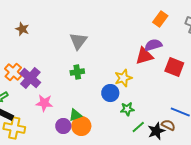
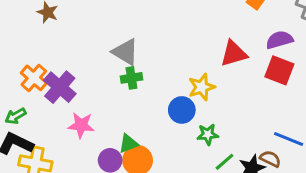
gray triangle: (78, 41) -> (125, 52), moved, turned -36
purple semicircle: (153, 45) -> (279, 40), moved

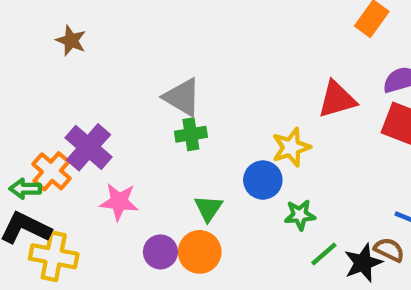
orange cross: (34, 78) -> (51, 171), moved
green arrow: (16, 116) -> (25, 189), turned 30
green triangle: (128, 144) -> (208, 208), moved, turned -35

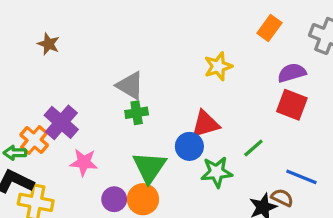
red triangle: (337, 99) -> (205, 124), moved
yellow star: (291, 147) -> (218, 66), moved
green triangle: (208, 208) -> (149, 167), size x1.6
green star: (300, 215) -> (217, 172), size x1.4
green line: (324, 254) -> (253, 148), moved

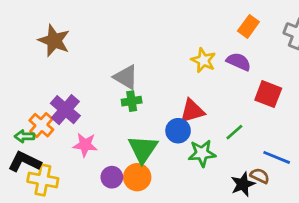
brown star: (49, 44) -> (54, 41), size x1.6
yellow star: (218, 66) -> (203, 60), turned -30
purple semicircle: (292, 73) -> (239, 62), moved, turned 40

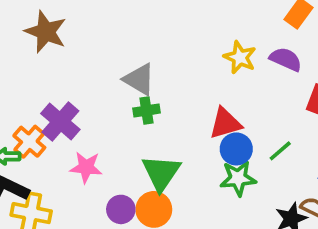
blue circle: (178, 131) -> (236, 149), moved

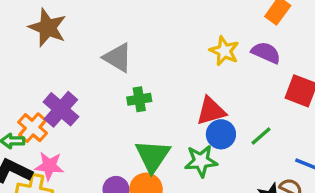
gray triangle: (139, 79) -> (118, 58), moved
pink star: (86, 167) -> (49, 166), moved
green star: (238, 178) -> (201, 161), moved

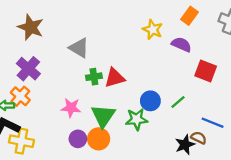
yellow star: (224, 51) -> (153, 30), moved
purple cross: (61, 109) -> (28, 69), moved
red triangle: (211, 111) -> (115, 78), moved
pink star: (49, 166) -> (71, 108), moved

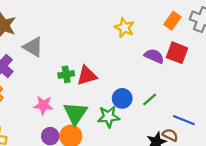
orange rectangle: (190, 16) -> (172, 21), moved
purple semicircle: (181, 44) -> (154, 56), moved
gray triangle: (79, 48) -> (33, 47), moved
red square: (206, 71) -> (177, 53), moved

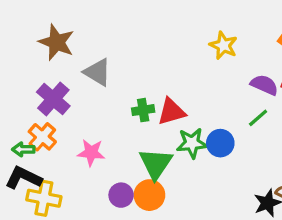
green line: (150, 100) -> (258, 118), moved
pink star: (43, 105) -> (91, 153), moved
green star: (108, 117) -> (192, 143), moved

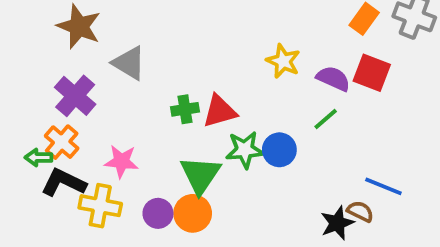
yellow star: (223, 45) -> (283, 61), moved
black L-shape: (23, 178) -> (64, 183), moved
yellow cross: (44, 198) -> (100, 206), moved

